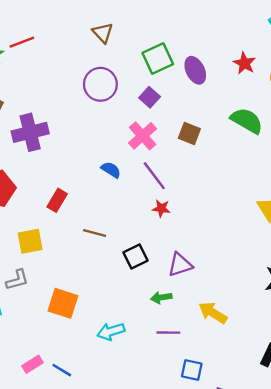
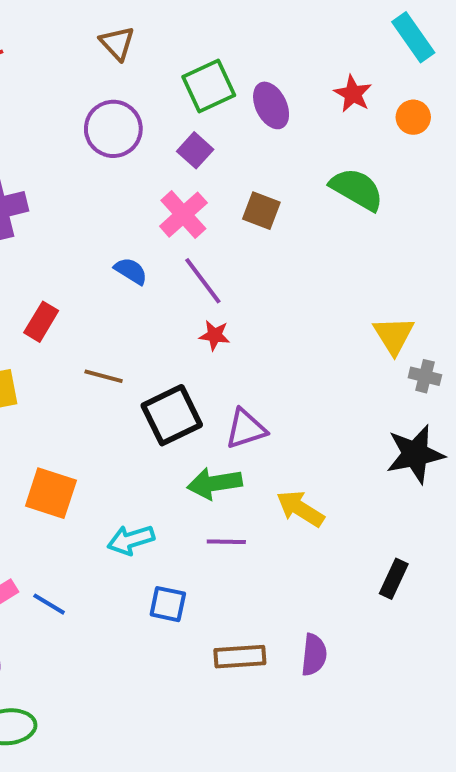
black square: (136, 256) -> (172, 415), size x1.4
green arrow: (161, 297) -> (215, 483), size x1.5
blue square: (192, 370) -> (168, 604), moved

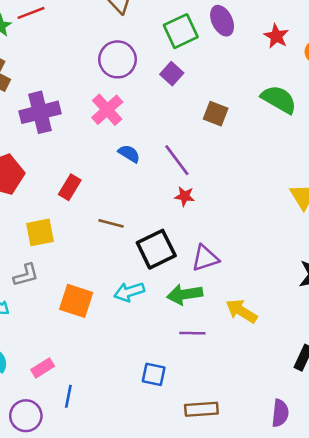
purple ellipse: (271, 105) -> (222, 21), moved
pink cross: (183, 215) -> (107, 110), moved
cyan arrow: (131, 540) -> (129, 292), moved
blue line: (49, 604) -> (68, 396), moved, turned 70
purple semicircle: (314, 655) -> (280, 413), moved

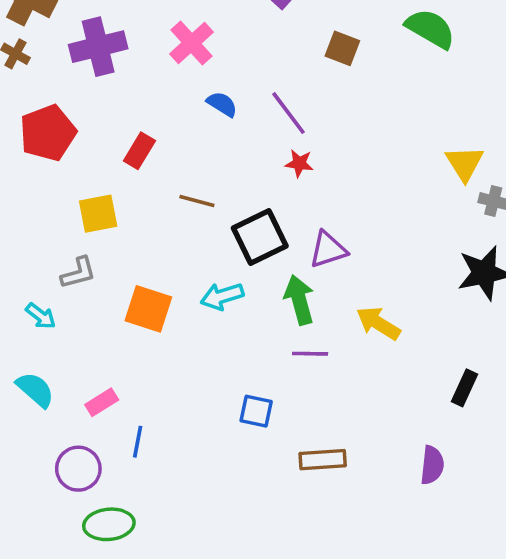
green arrow: (185, 294) -> (299, 300), turned 84

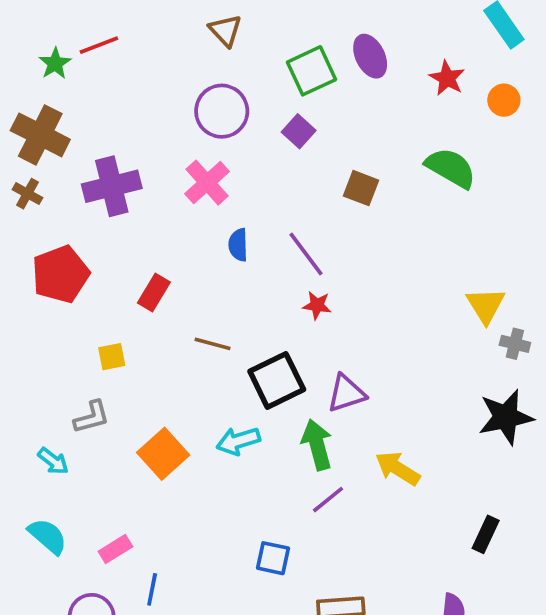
blue semicircle: (222, 104) -> (238, 245), turned -124
yellow square: (98, 214) -> (112, 357), size x0.7
orange square: (148, 309) -> (163, 454), turned 30
purple line: (310, 354) -> (328, 500), turned -40

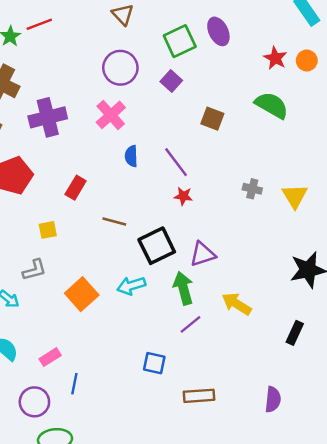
red star: (447, 78) -> (275, 58), moved
gray cross: (515, 344) -> (252, 189), moved
black rectangle: (486, 534) -> (295, 333), moved

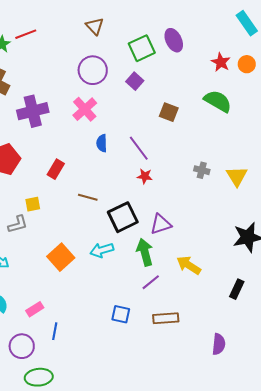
gray L-shape: (34, 270) -> (18, 224), moved
brown rectangle: (199, 396) -> (166, 318), moved

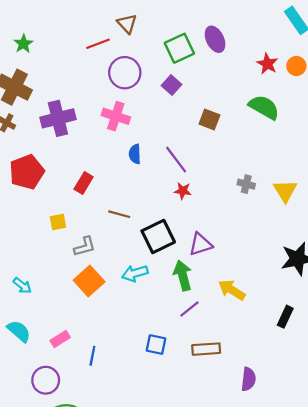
red line: (26, 34) -> (98, 44), moved
pink cross: (85, 109) -> (116, 116), turned -30
gray L-shape: (18, 224) -> (85, 247), moved
blue line: (55, 331) -> (92, 356), moved
purple semicircle: (219, 344) -> (248, 379), moved

